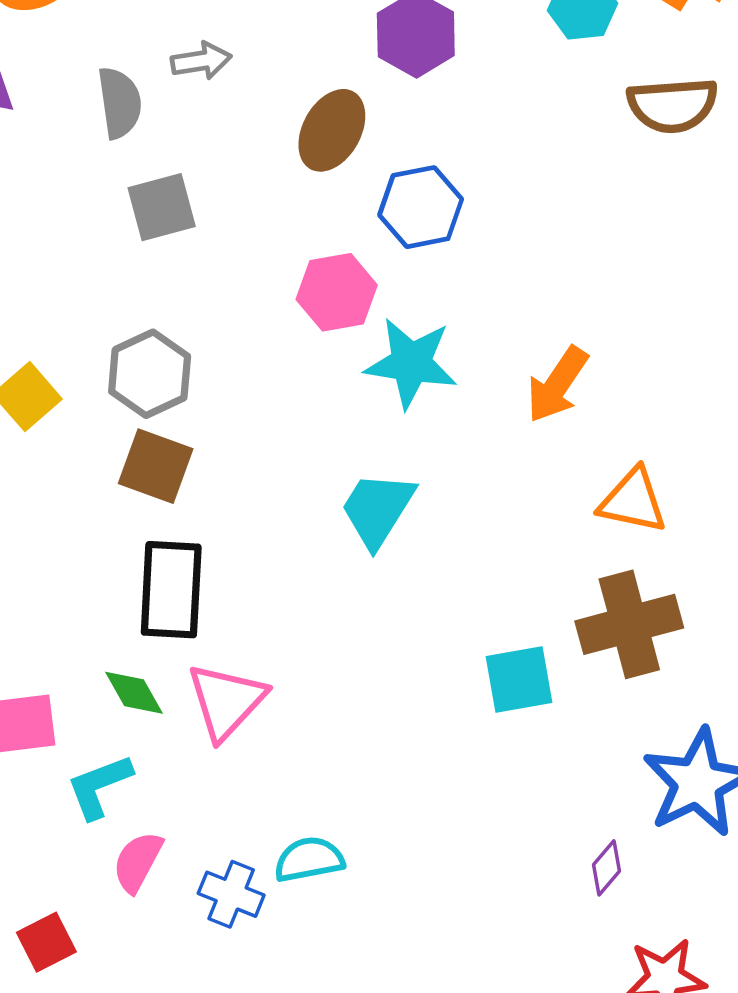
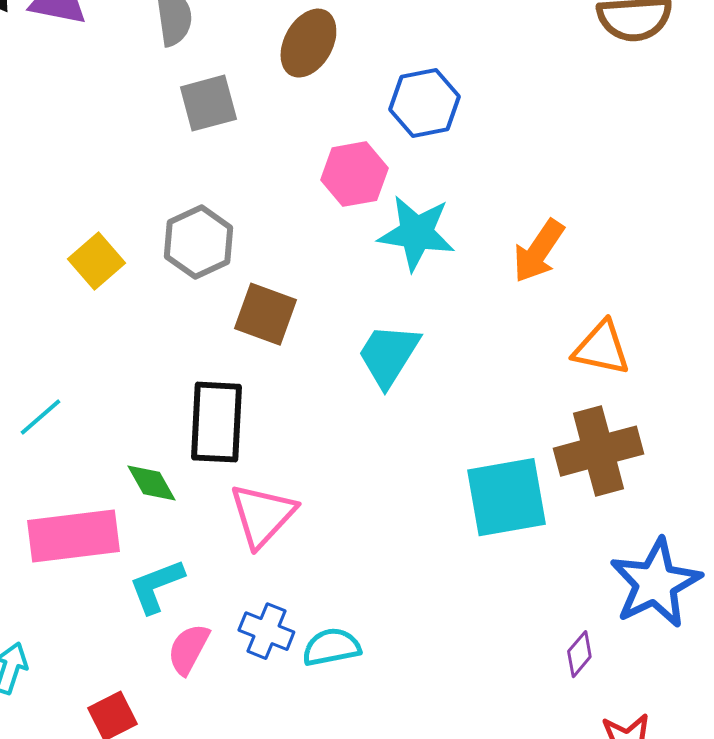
brown ellipse: (332, 130) -> (308, 43), moved
brown square: (156, 466) -> (265, 314), moved
cyan square: (519, 680) -> (506, 497), size x1.4
green diamond: (134, 693) -> (151, 483), moved
blue cross: (231, 894) -> (266, 631), moved

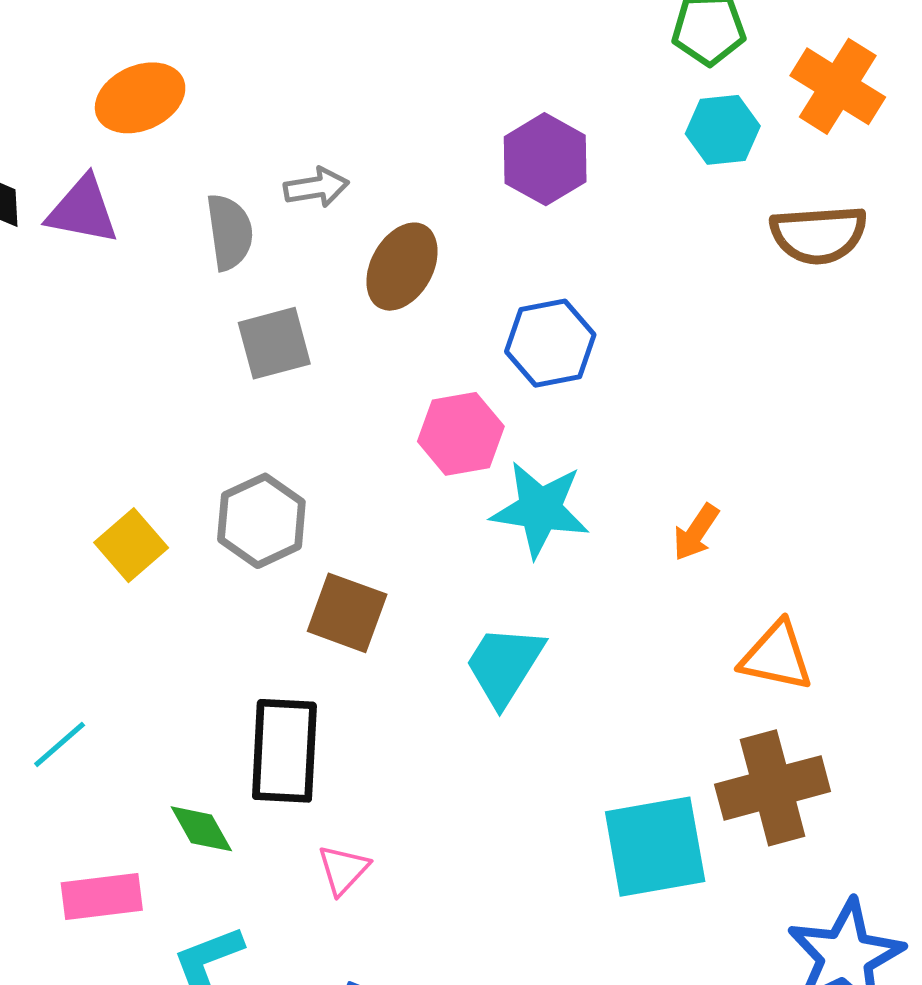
orange arrow: (538, 251) -> (696, 532), size x0.7
pink triangle: (262, 515) -> (343, 870), size x0.6
pink rectangle: (73, 536) -> (102, 896), size x0.7

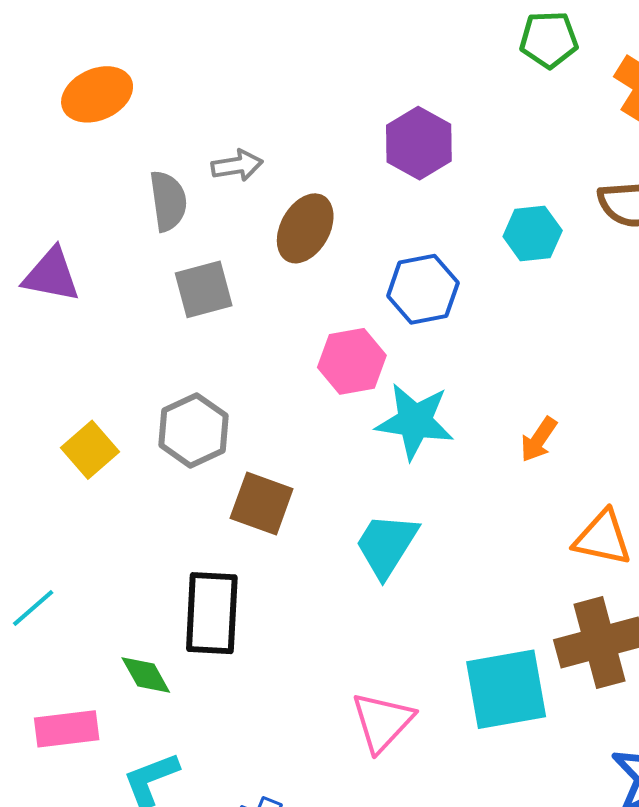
cyan hexagon: (723, 130) -> (533, 233), moved
purple triangle: (83, 210) -> (51, 275), moved
pink triangle: (343, 870) -> (382, 722), moved, size x1.5

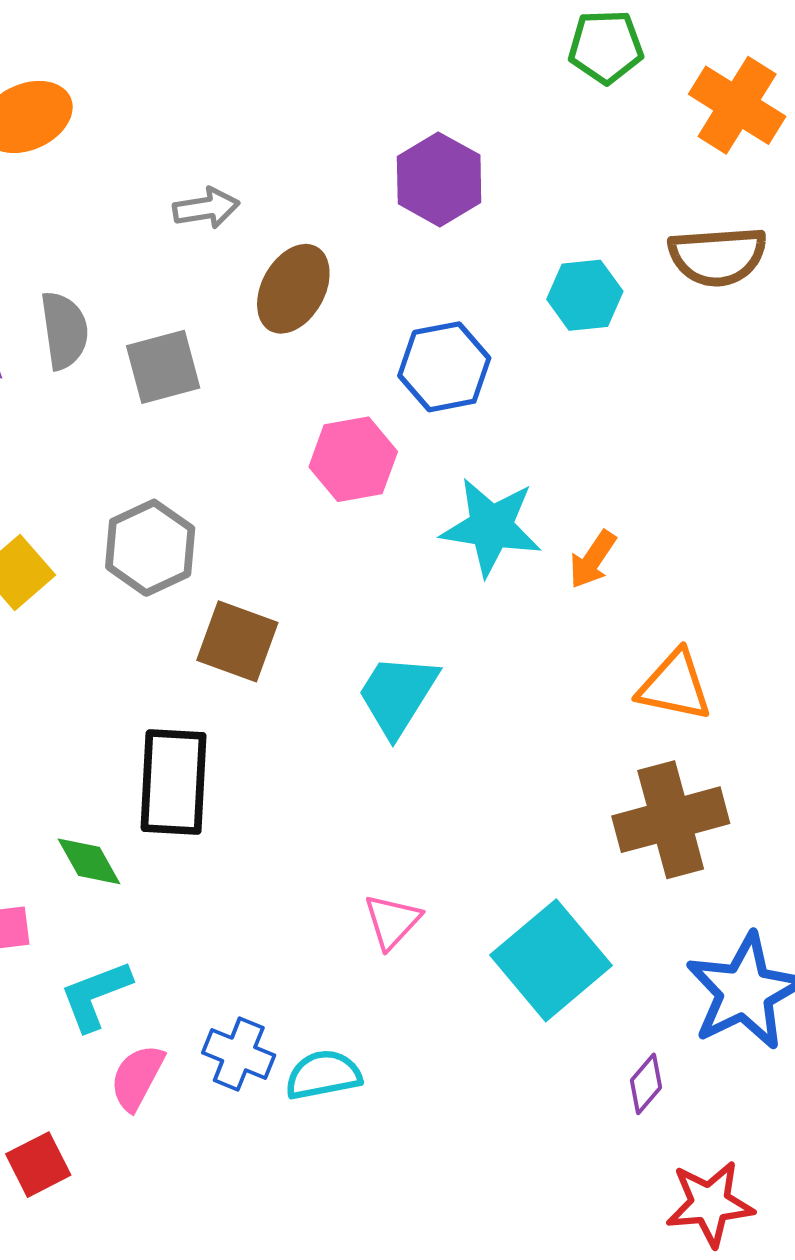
gray semicircle: (168, 201) -> (64, 330), moved
cyan star: (415, 421) -> (491, 527), moved
cyan square: (506, 689) -> (551, 960), moved, turned -30
pink triangle: (382, 722) -> (392, 921), size x0.7

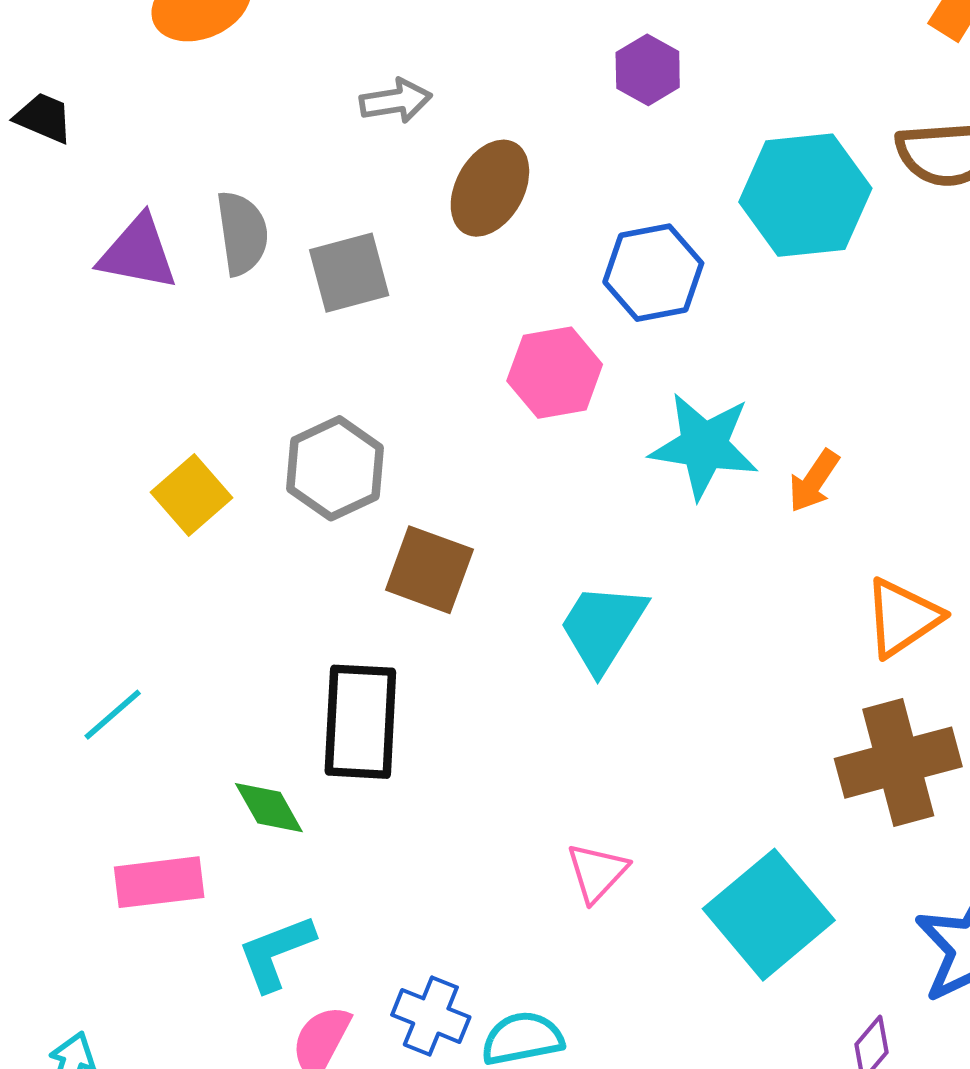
purple hexagon: (439, 179) -> (648, 70), size x0.7
cyan hexagon: (585, 295) -> (805, 195), size x1.6
orange triangle: (675, 686) -> (902, 618), turned -46

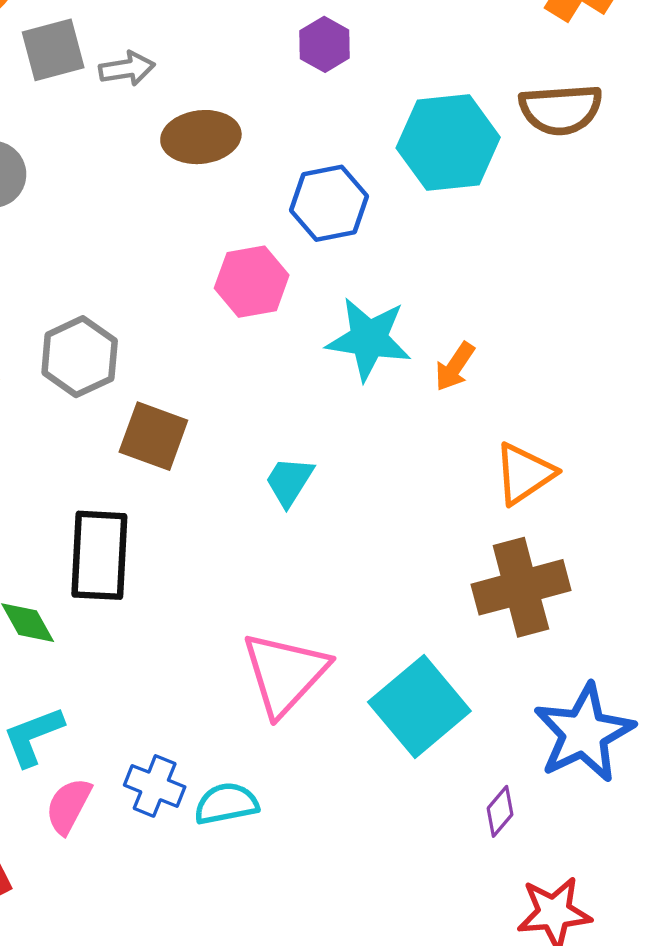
brown ellipse: (490, 188) -> (201, 137), turned 54
gray square: (349, 273) -> (53, 50), moved
cyan trapezoid: (603, 627) -> (289, 481), size x0.7
pink triangle: (597, 872) -> (285, 673), size x1.8

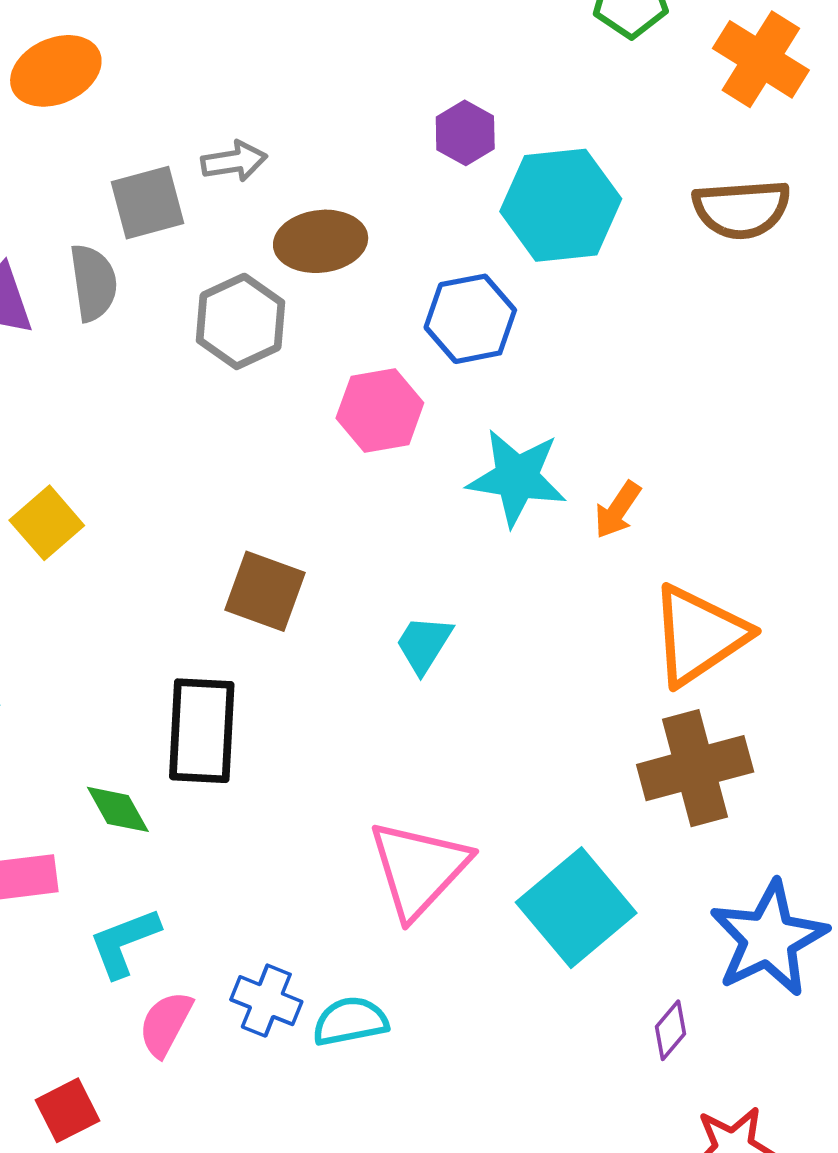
gray square: (53, 50) -> (148, 203), moved
cyan hexagon: (448, 143) -> (561, 205), moved
gray hexagon: (80, 357) -> (241, 321), moved
orange triangle: (524, 474) -> (699, 635), size x1.4

